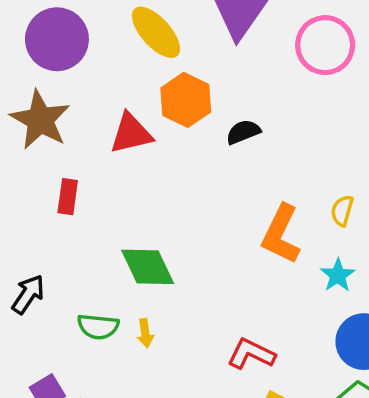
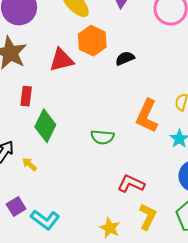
green diamond: (148, 267) -> (45, 126), moved, turned 52
green semicircle: (98, 327) -> (102, 137), moved
yellow arrow: (145, 333) -> (29, 164), moved, turned 140

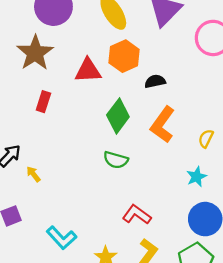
orange L-shape: (147, 116) -> (163, 125), moved
green diamond: (45, 126) -> (118, 116), moved
cyan L-shape: (45, 220) -> (61, 238), moved

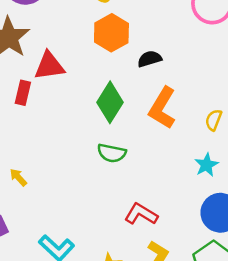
red triangle: (88, 71) -> (49, 66), moved

